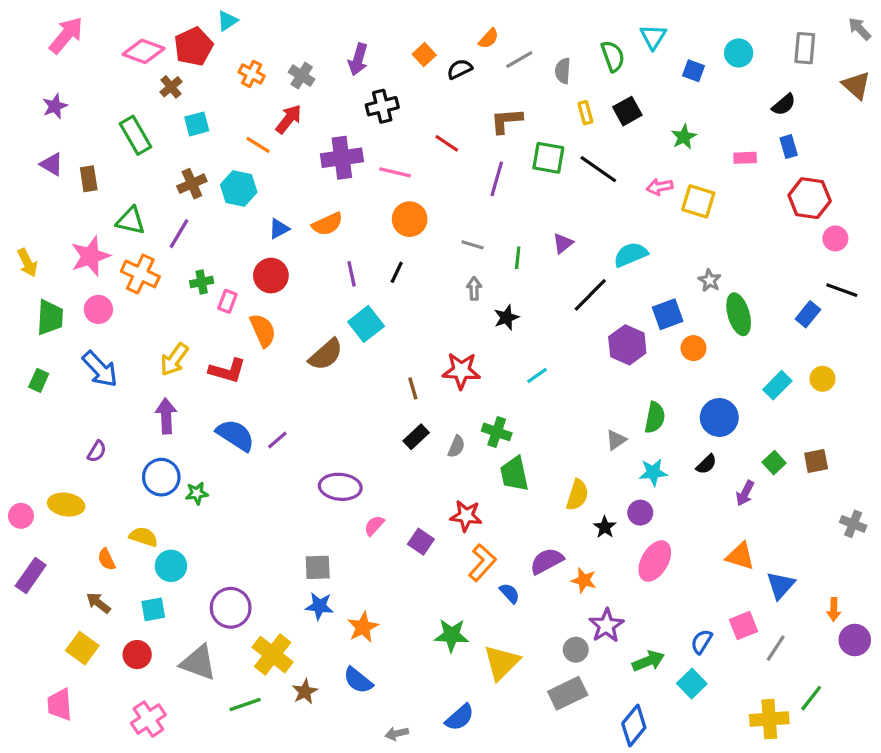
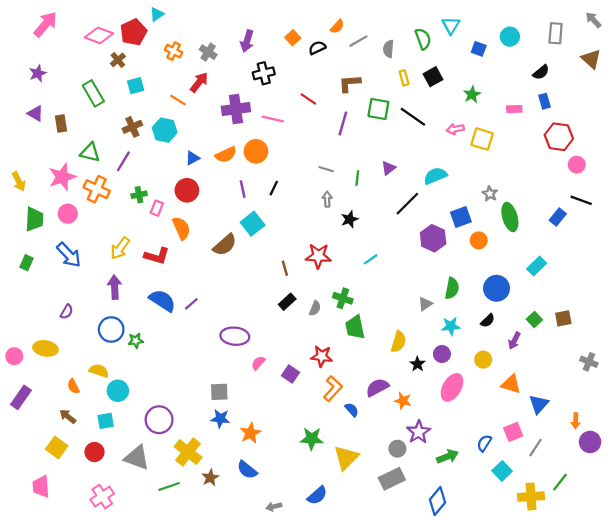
orange circle: (410, 219) -> (256, 151), moved
yellow circle: (822, 379) -> (483, 360), moved
cyan square: (692, 684) -> (502, 471), moved

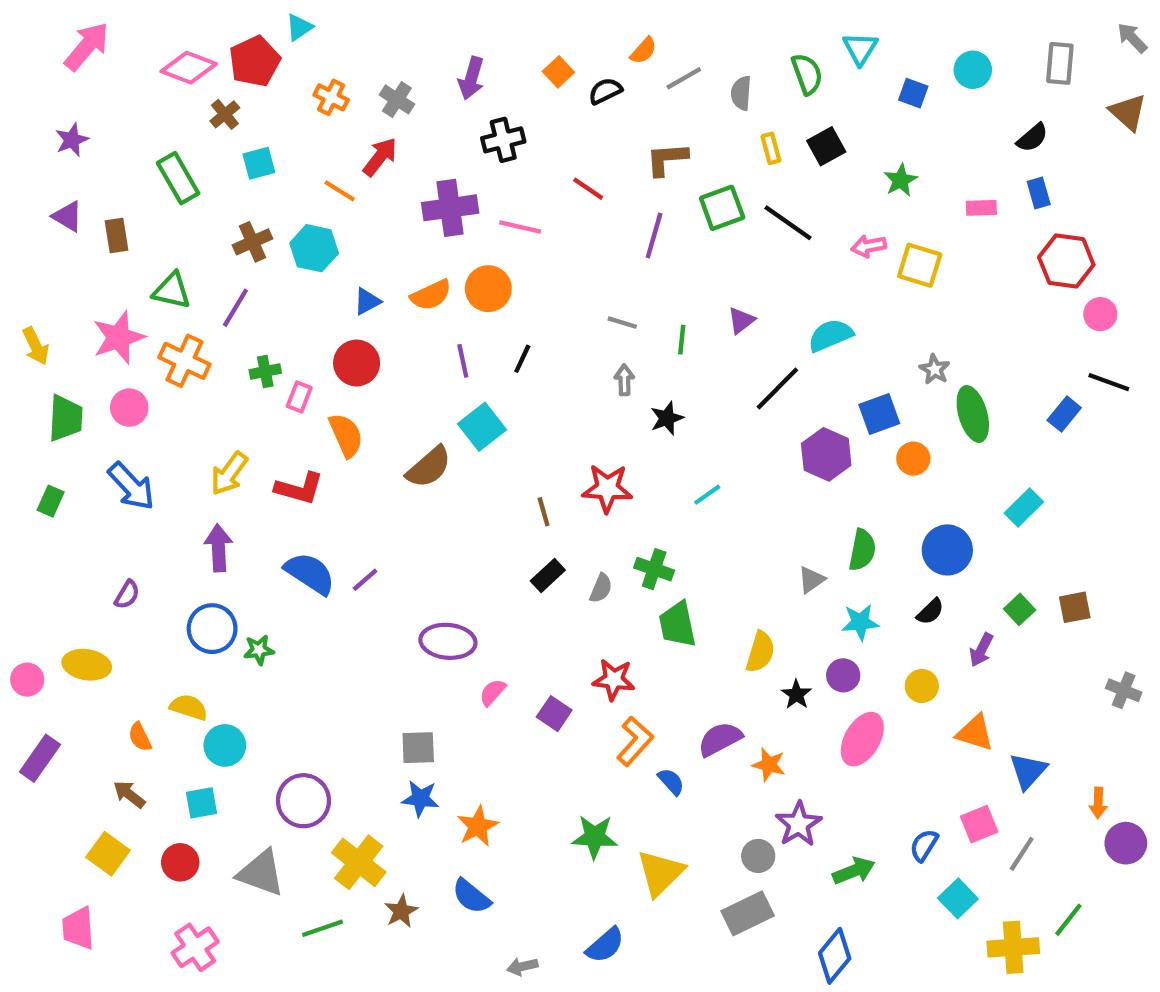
green square: (378, 109) -> (722, 208), turned -30

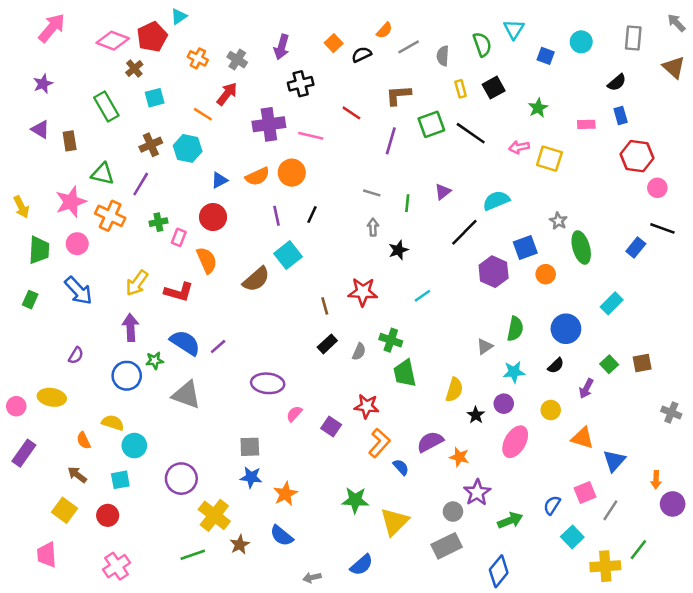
green star: (259, 650) -> (155, 360), moved
gray triangle: (261, 873) -> (186, 395), moved

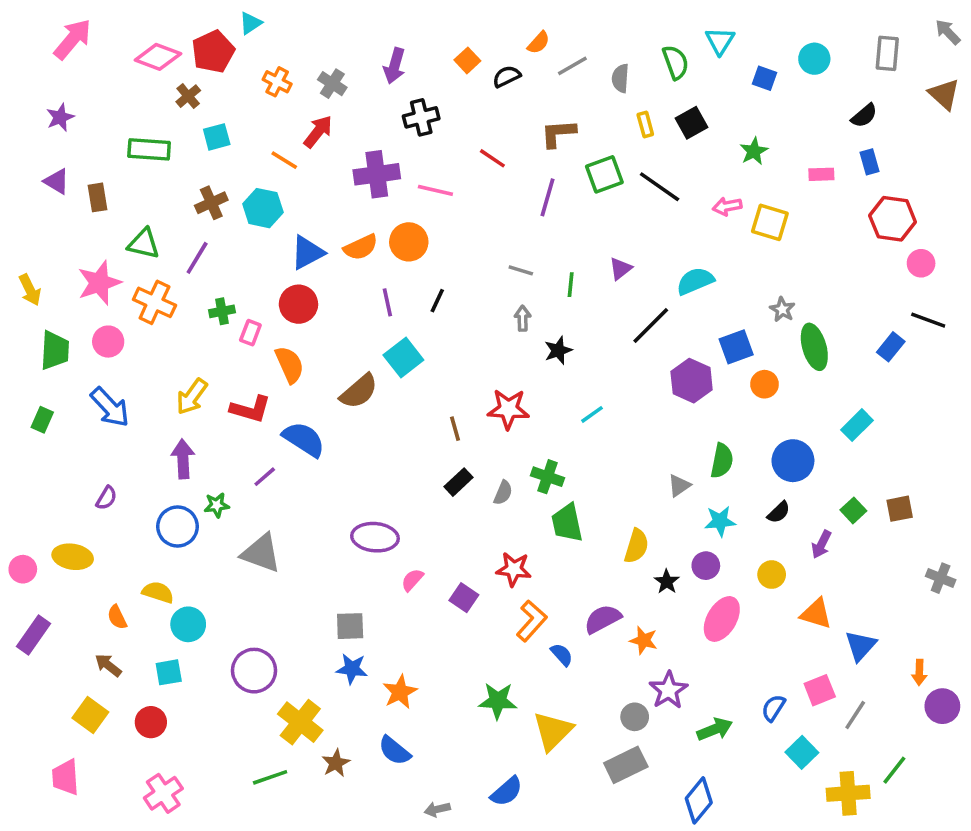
green rectangle: (106, 107) -> (149, 149), turned -56
blue triangle: (219, 180) -> (307, 253), size x1.5
blue semicircle: (185, 343) -> (304, 439), moved
purple line: (218, 347) -> (265, 477), moved

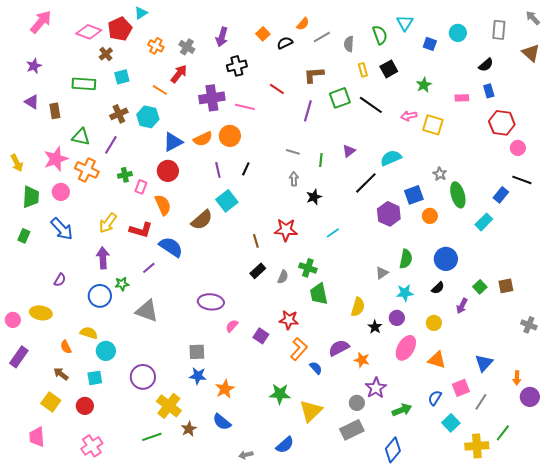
cyan rectangle: (857, 425) -> (484, 222), moved
orange triangle: (816, 614) -> (437, 360), moved

